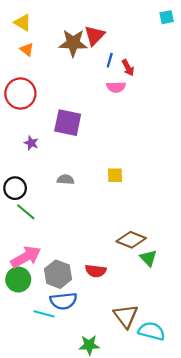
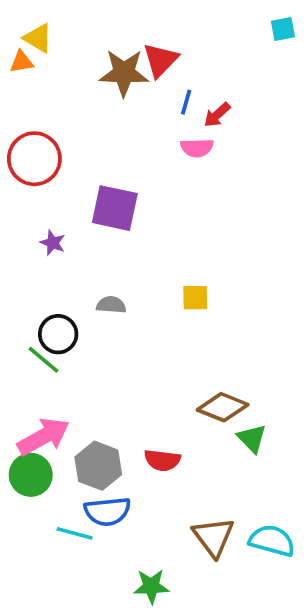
orange triangle: (27, 49) -> (22, 62), moved, turned -48
red arrow: (128, 68) -> (217, 115), turned 77
black circle: (15, 188) -> (58, 334), moved
cyan semicircle: (152, 331) -> (272, 541), moved

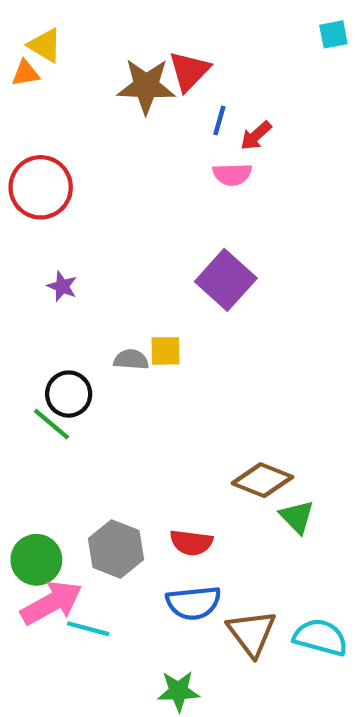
purple square: (115, 208) -> (226, 280), moved, turned 30
yellow square: (195, 298) -> (166, 351), moved
pink arrow: (44, 436) -> (51, 603), moved
blue semicircle: (107, 511) -> (194, 603), moved

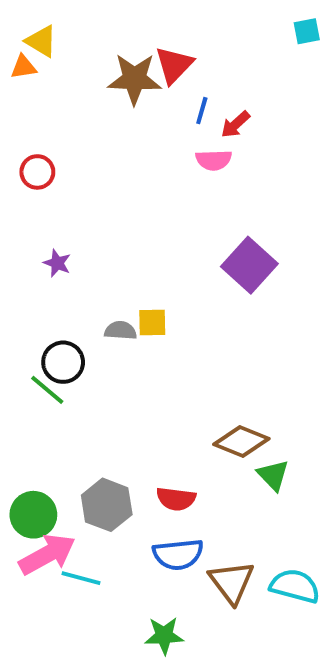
red circle: (41, 187) -> (37, 172), size x0.6
purple square: (226, 280) -> (249, 265), moved

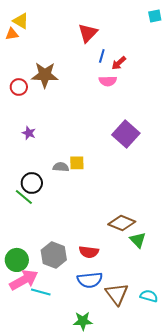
brown star: (134, 79) -> (45, 75), moved
cyan semicircle: (295, 586) -> (149, 296), size x0.7

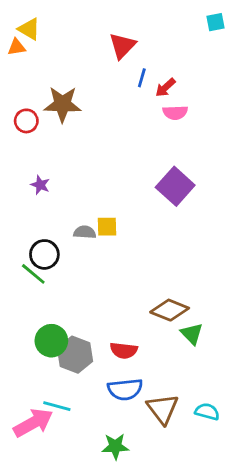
pink semicircle: (108, 81) -> (175, 113), moved
green circle: (17, 260) -> (51, 341), moved
pink arrow: (24, 280) -> (33, 423), moved

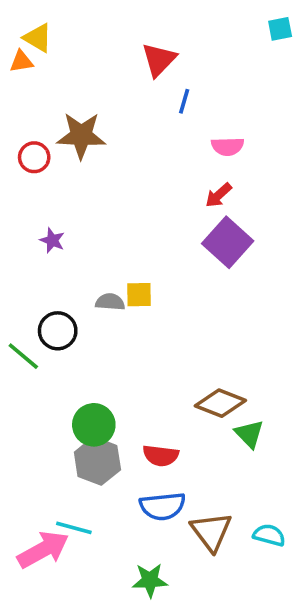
red arrow: (165, 88) -> (219, 195), moved
green line: (33, 274) -> (23, 356), moved
green circle: (51, 341) -> (94, 425), moved

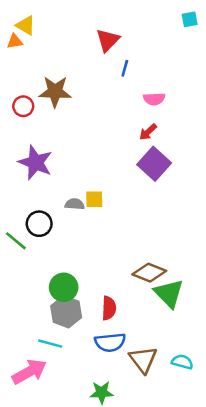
purple star: (52, 240) -> (35, 163), size x2.0
green triangle: (249, 434) -> (169, 293), size x1.5
red semicircle: (161, 456) -> (109, 308), turned -95
cyan line: (74, 528) -> (50, 344), moved

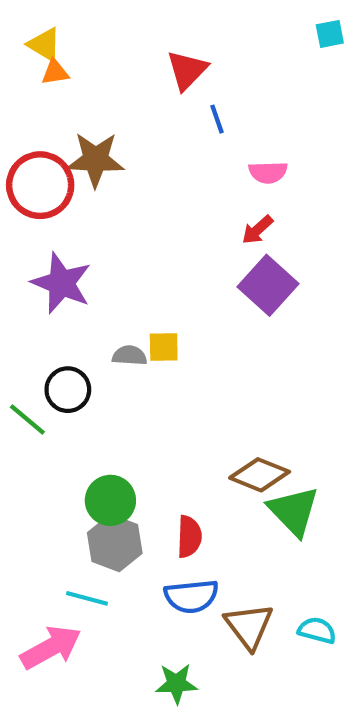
orange triangle: (15, 41) -> (55, 72), moved
blue line: (125, 68) -> (217, 119), turned -35
red circle: (23, 106) -> (40, 185), size x1.8

